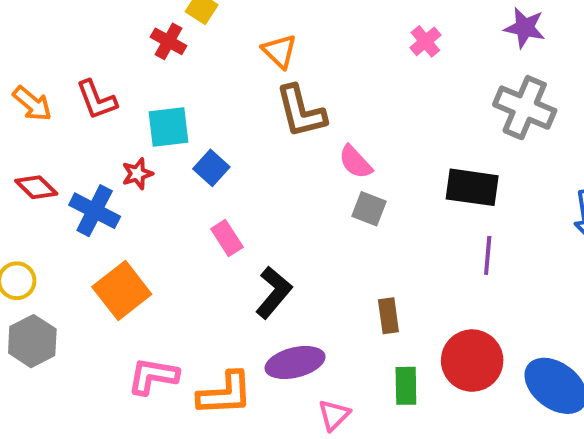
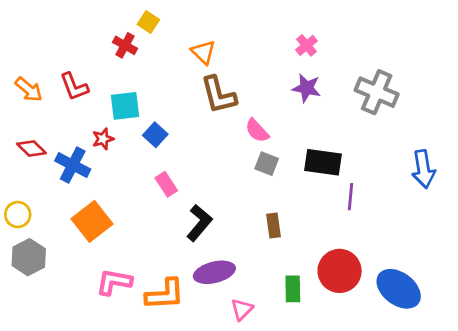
purple star: (525, 28) -> (307, 88), moved
black rectangle: (472, 187) -> (323, 162), moved
brown rectangle: (388, 316) -> (274, 226), moved

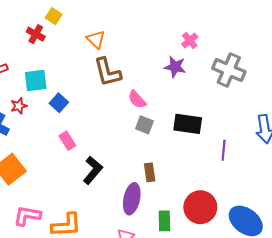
pink cross: (307, 45) -> (190, 40), moved
purple line: (351, 197) -> (224, 150), moved
purple ellipse: (214, 272) -> (132, 199), moved, turned -64

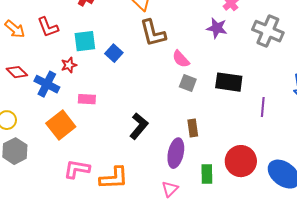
blue square: (59, 103) -> (114, 53), moved
pink rectangle: (67, 141) -> (87, 99), moved, turned -54

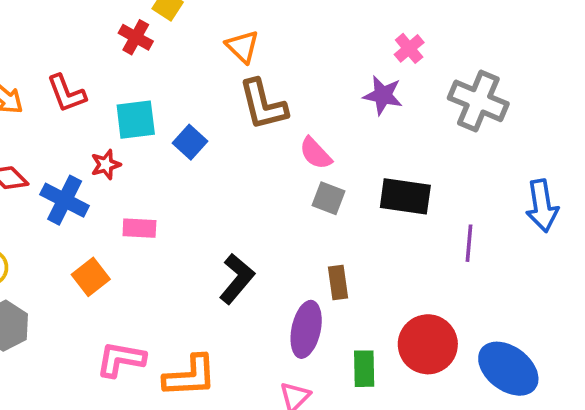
orange square: (61, 125) -> (91, 277), size x0.7

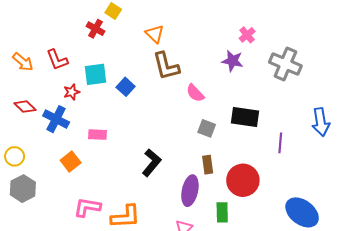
red star: (106, 165) -> (72, 92), moved
gray square: (329, 198) -> (207, 128), moved
red circle: (428, 344) -> (243, 180), moved

